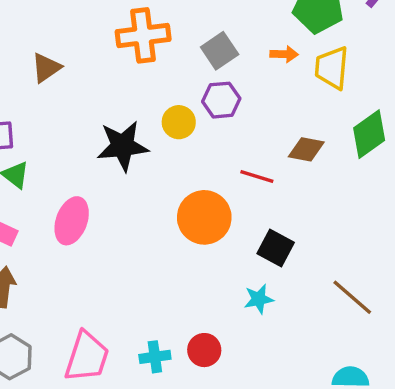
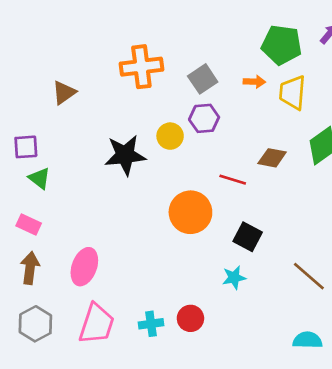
pink ellipse: (72, 221) -> (84, 267), moved

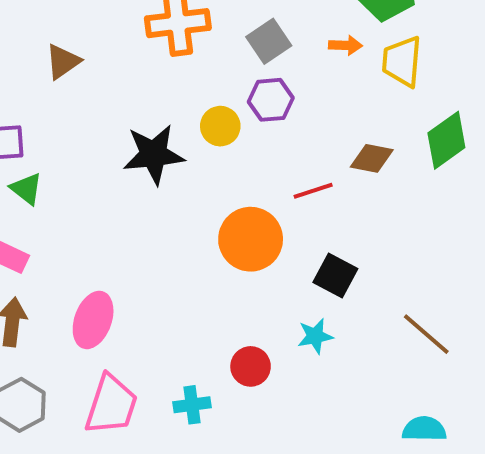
red line: (233, 180) -> (313, 191), turned -35
red circle: (190, 318) -> (251, 366), moved

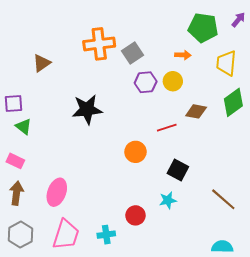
gray square: (269, 41) -> (132, 53), moved
yellow trapezoid: (402, 61) -> (226, 63), moved
yellow circle: (220, 126) -> (173, 81), moved
orange circle: (251, 239) -> (135, 152), size x0.7

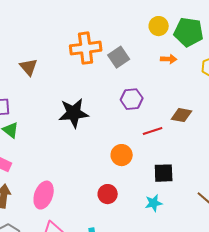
brown triangle: (42, 63) -> (29, 67), turned -36
yellow circle: (173, 81) -> (159, 26), moved
purple hexagon: (146, 82) -> (132, 99), moved
black square: (178, 170) -> (164, 173), turned -30
red circle: (135, 215) -> (108, 194), moved

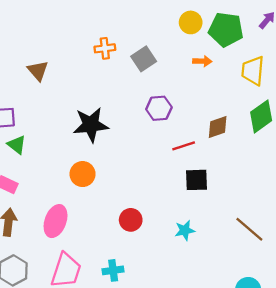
orange cross: (86, 48) -> (105, 48), size x0.6
brown diamond: (182, 115) -> (218, 127), turned -30
orange circle: (122, 155) -> (83, 174), moved
black square: (164, 173) -> (197, 180), moved

